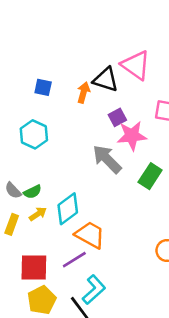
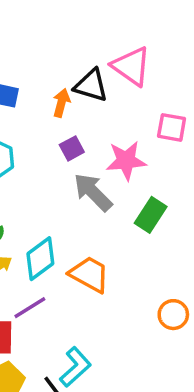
purple square: (117, 117) -> (72, 148), moved
orange trapezoid: (90, 235) -> (89, 274), moved
purple line: (74, 260) -> (30, 308), moved

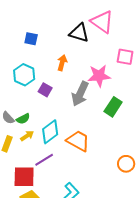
orange arrow: (61, 103) -> (62, 63), moved
purple square: (72, 148) -> (45, 90), moved, turned -32
gray arrow: (93, 192) -> (80, 94), turned -110

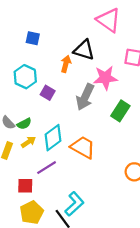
black triangle: (79, 33) -> (84, 50), moved
red square: (24, 177) -> (25, 186), size x0.7

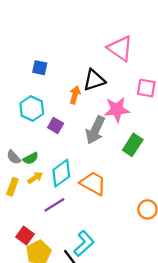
black triangle: (84, 50) -> (94, 80), turned -35
red square: (25, 186) -> (25, 236), moved, turned 35

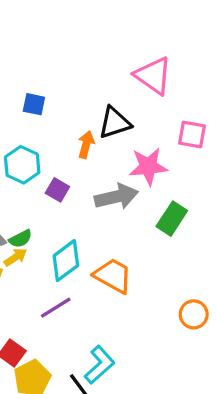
gray arrow: (95, 130) -> (116, 197), turned -128
yellow arrow: (35, 178) -> (15, 257), moved

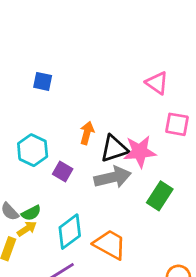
pink triangle: (153, 76) -> (157, 83), moved, size x0.7
blue square: (34, 104) -> (43, 81), moved
black triangle: (115, 123) -> (114, 149), moved

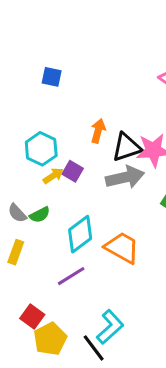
yellow arrow: (27, 229) -> (53, 176), moved

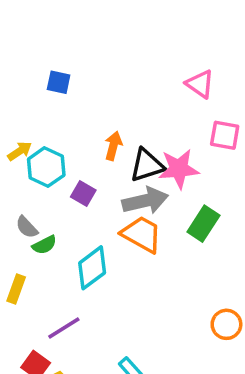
yellow arrow: (53, 176) -> (20, 151), moved
gray semicircle: (17, 213) -> (27, 227), moved
orange trapezoid: (122, 248) -> (142, 234), moved
purple line: (71, 276) -> (64, 328), moved

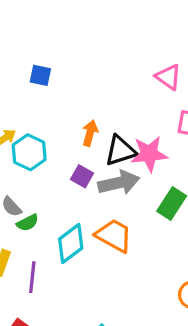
purple square: (83, 194) -> (82, 176), moved
orange trapezoid: (142, 234) -> (114, 235), moved
purple line: (64, 328) -> (32, 277), moved, turned -52

